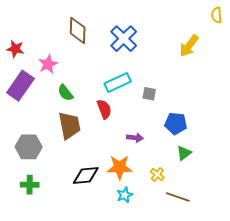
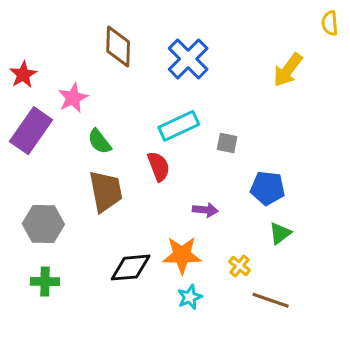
red star: (15, 49) -> (23, 75), turned 30

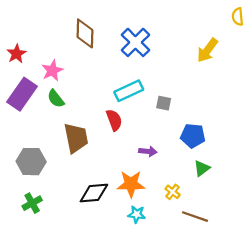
green semicircle: (99, 141) -> (56, 99), moved
green cross: (45, 282) -> (32, 203), turned -30
cyan star: (190, 297) -> (137, 214), turned 30

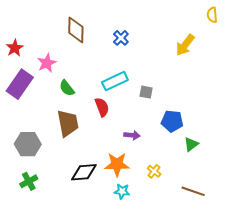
blue cross: (135, 42) -> (121, 38), size x0.6
green semicircle: (56, 99) -> (67, 88), moved
green triangle: (202, 168) -> (191, 144), moved
brown line: (195, 217) -> (193, 191), moved

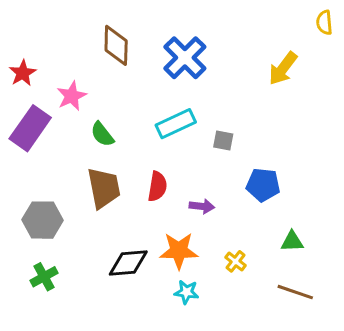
blue cross: (121, 38) -> (185, 58), size x1.8
red semicircle: (102, 107) -> (157, 186), moved, turned 30
green triangle: (191, 144) -> (292, 242), moved, turned 35

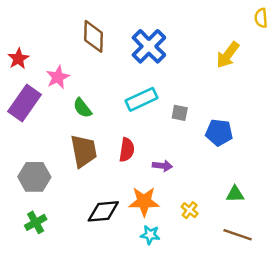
blue pentagon: (263, 185) -> (219, 133), moved

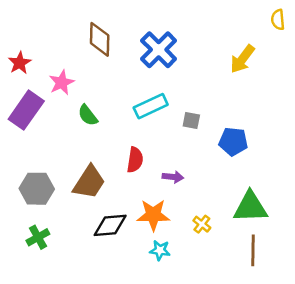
brown trapezoid: (84, 151) -> (89, 182), moved, turned 44
green triangle: (235, 194) -> (250, 207), size x1.8
brown line: (238, 235) -> (253, 250), turned 72

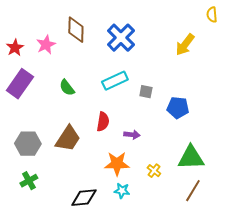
pink star: (62, 83) -> (46, 45), moved
black diamond: (110, 225) -> (84, 198), moved
brown line: (253, 250) -> (193, 191), turned 30

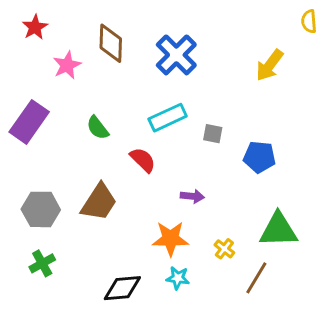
red star: (15, 48) -> (35, 27), moved
red semicircle: (103, 122) -> (143, 160), moved, turned -54
brown line: (193, 191) -> (256, 278), moved

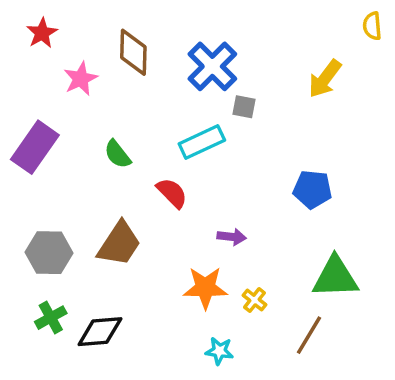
gray square: (213, 134) -> (244, 107), moved
yellow cross: (224, 249) -> (255, 300), moved
cyan star: (178, 278) -> (219, 351), moved
black diamond: (122, 288) -> (100, 332), moved

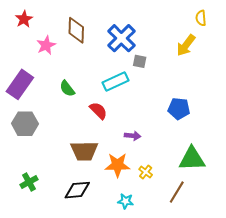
yellow semicircle: (372, 26) -> (201, 18), moved
brown trapezoid: (119, 244) -> (84, 151), moved, turned 56
gray hexagon: (49, 253) -> (25, 124), moved
black diamond: (100, 332) -> (77, 190), moved

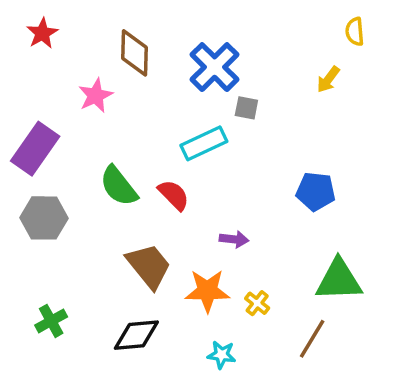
pink star: (46, 45) -> (96, 95), moved
yellow arrow: (186, 45) -> (328, 79), size x0.7
green semicircle: (67, 89) -> (119, 186), moved, size x1.4
brown trapezoid: (84, 151) -> (149, 266), turned -128

